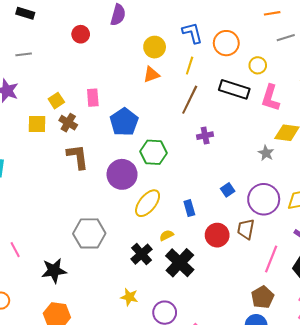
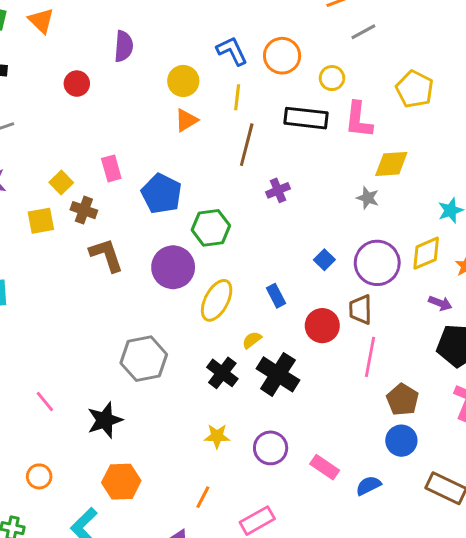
pink line: (271, 259) -> (370, 357), moved

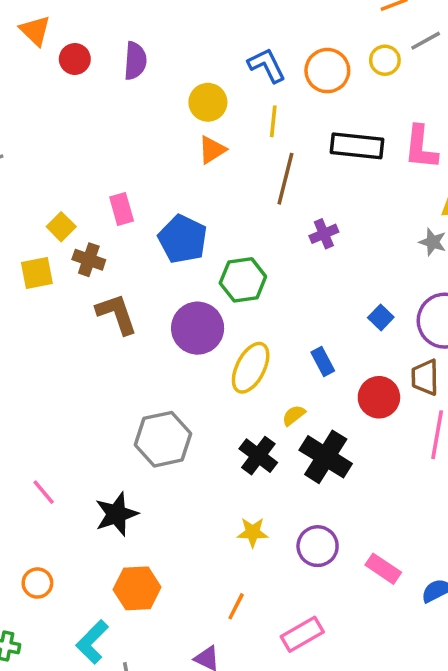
yellow circle: (332, 78) -> (385, 60), moved
red circle: (77, 84) -> (75, 59), moved

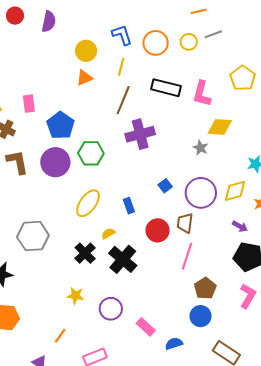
purple cross: (324, 234) -> (140, 134), size x1.8
purple circle: (198, 328) -> (55, 162), moved

